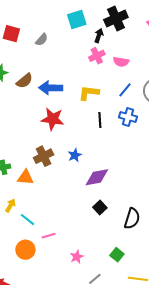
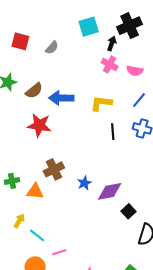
pink cross: (97, 56) -> (110, 64), turned -35
red star: (53, 119) -> (39, 125), moved
blue star: (75, 155) -> (84, 183), moved
black square: (100, 207) -> (128, 211), moved

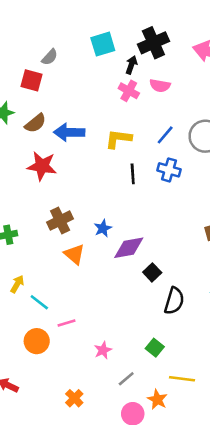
red square: (20, 41) -> (32, 80), moved
gray semicircle: (52, 48) -> (50, 57), moved
pink semicircle: (135, 71) -> (160, 86), moved
blue star: (84, 183) -> (103, 228), moved
orange triangle: (35, 191) -> (74, 254), moved, turned 36

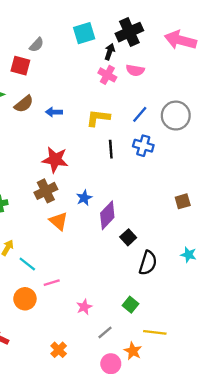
blue arrow: (69, 132) -> (54, 112), size x0.6
red star: (42, 166) -> (55, 160), moved
purple diamond: (129, 248) -> (107, 215), turned -36

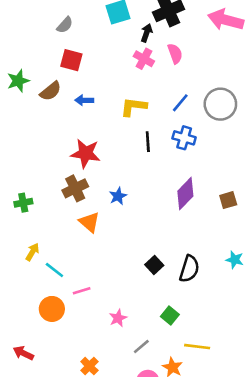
red square: (20, 66) -> (71, 60), moved
pink semicircle: (135, 70) -> (175, 54), turned -120
purple diamond: (107, 215) -> (185, 194), moved
black square: (128, 237) -> (154, 265), moved

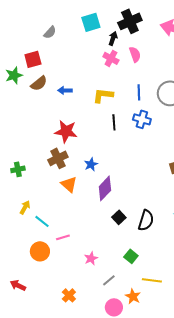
red square: (71, 60) -> (33, 59), moved, turned -30
blue line: (180, 103) -> (139, 92), turned -42
purple diamond: (185, 194) -> (105, 188), moved

